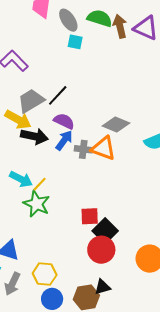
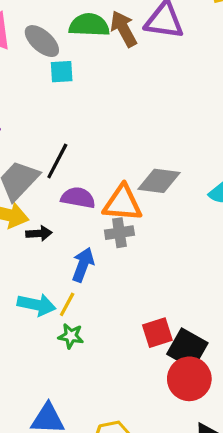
black arrow: (34, 136) -> (39, 233), size x0.6
blue arrow: (64, 140) -> (83, 265), moved
orange triangle: (104, 148) -> (123, 203), moved
green star: (37, 204) -> (71, 336), size x0.6

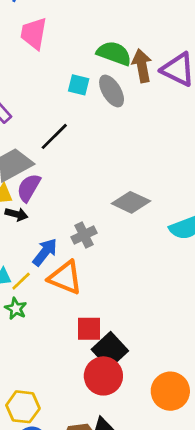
gray ellipse: (42, 41) -> (112, 91), moved
black line: (57, 161) -> (54, 136), moved
purple semicircle: (78, 198) -> (29, 188), moved, turned -88
orange triangle: (123, 203) -> (65, 278), moved
gray cross: (119, 233) -> (84, 235), turned -35

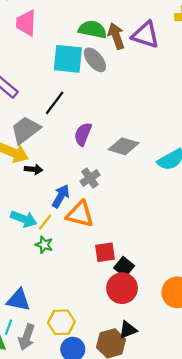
cyan square: (79, 85) -> (68, 59), size x1.8
purple semicircle: (29, 188) -> (83, 134), moved
black square: (110, 350) -> (124, 267), size x0.7

